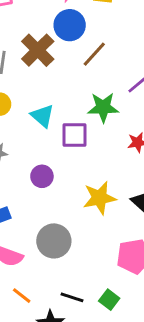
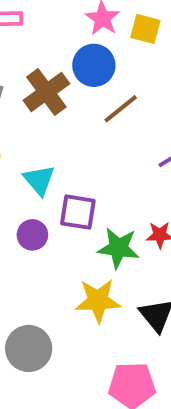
green star: (103, 107) -> (118, 248), moved
purple circle: (42, 176) -> (32, 235), moved

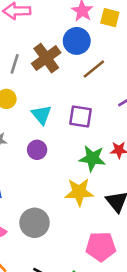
purple square: (78, 212) -> (80, 117), moved

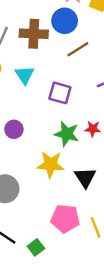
brown cross: (46, 58) -> (34, 34), turned 32
cyan triangle: (41, 115) -> (25, 75), moved
purple circle: (37, 150) -> (14, 129), moved

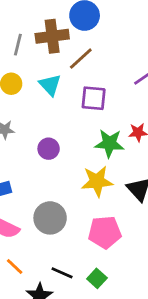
brown line: (78, 49) -> (81, 59), moved
pink pentagon: (65, 219) -> (105, 232), moved

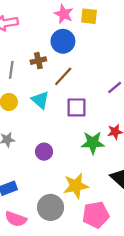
brown cross: (52, 36) -> (38, 61), size x0.6
yellow star: (97, 181) -> (76, 186), moved

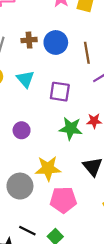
blue circle: (63, 41) -> (56, 42), moved
brown line: (63, 76) -> (87, 53), moved, turned -60

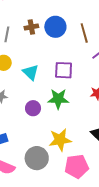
cyan triangle: (25, 79) -> (31, 72), moved
green star: (71, 128) -> (58, 99), moved

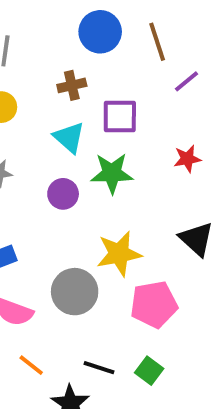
brown cross: (31, 27) -> (72, 85), moved
cyan triangle: (31, 72) -> (69, 137), moved

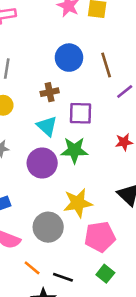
purple circle: (63, 194) -> (42, 163), size x1.5
orange line: (31, 365) -> (32, 268), moved
green square: (149, 371) -> (105, 274), moved

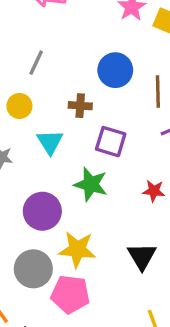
cyan triangle: (47, 126) -> (50, 142), moved
purple circle: (42, 163) -> (42, 211), moved
pink pentagon: (100, 237) -> (70, 294), moved

